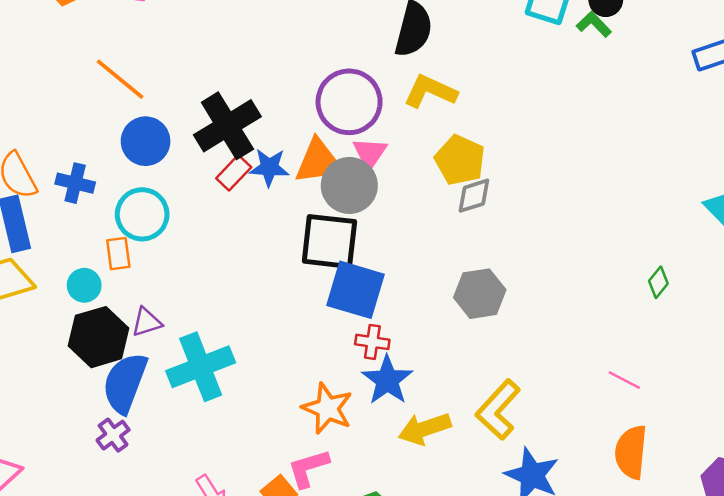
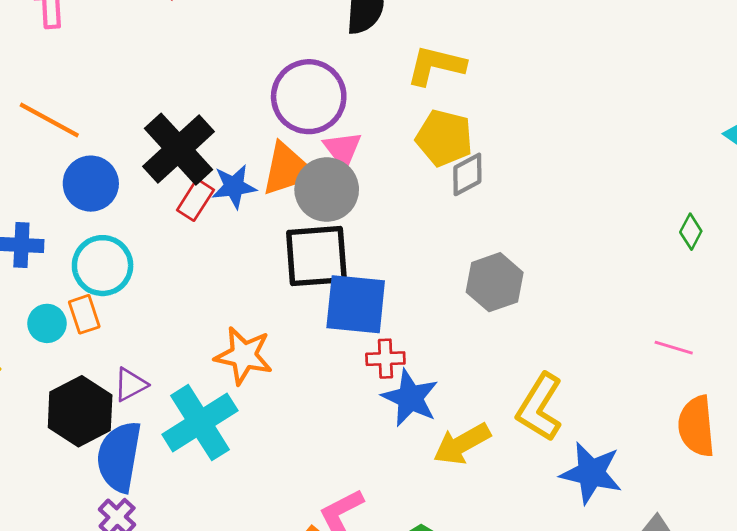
yellow L-shape: (430, 91) -> (436, 66), moved
cyan circle: (84, 285) -> (47, 323), moved
orange star: (327, 408) -> (244, 356), moved

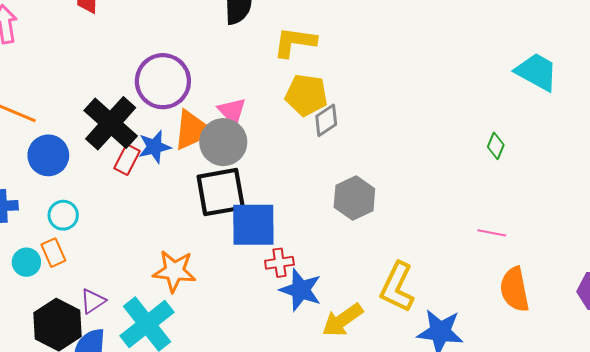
purple circle: (309, 97) -> (163, 81), moved
cyan circle: (103, 266) -> (63, 215), size x0.7

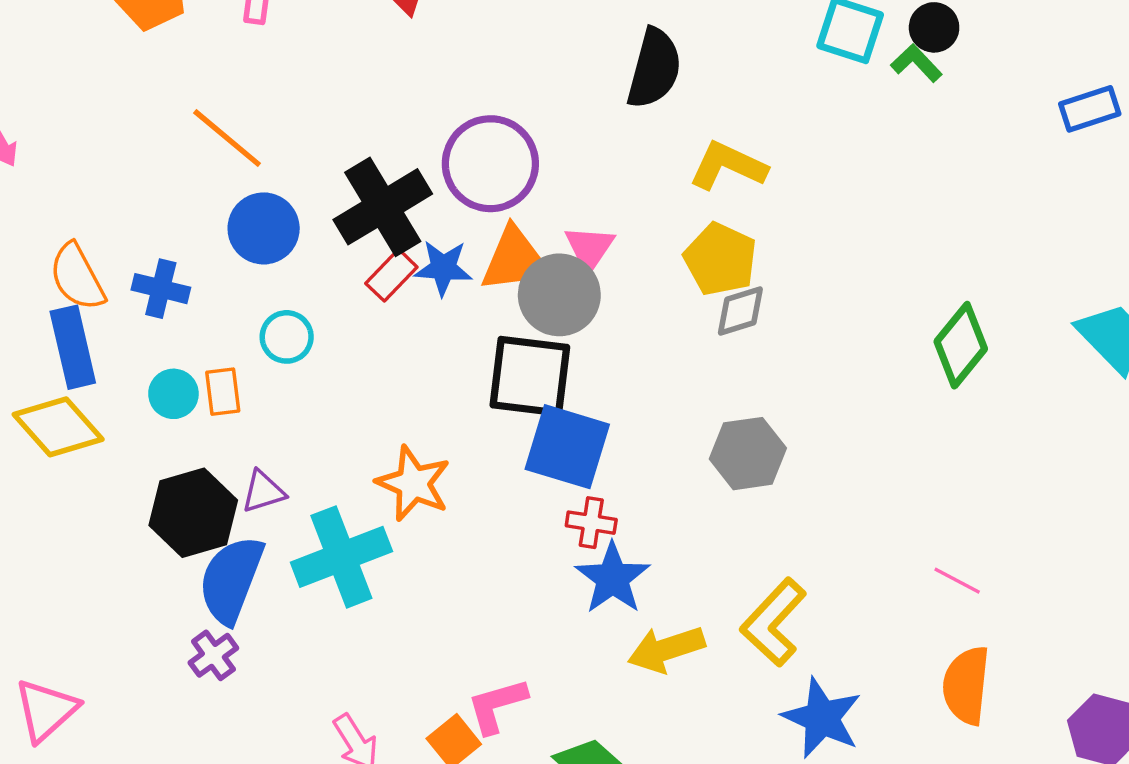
green diamond: (496, 146) -> (961, 345), moved, size x1.8
cyan circle: (63, 215) -> (287, 337), moved

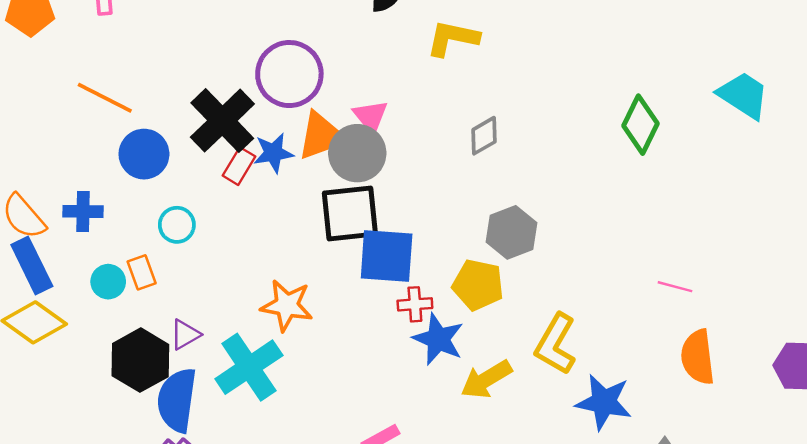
yellow pentagon: (720, 259) -> (478, 285), moved

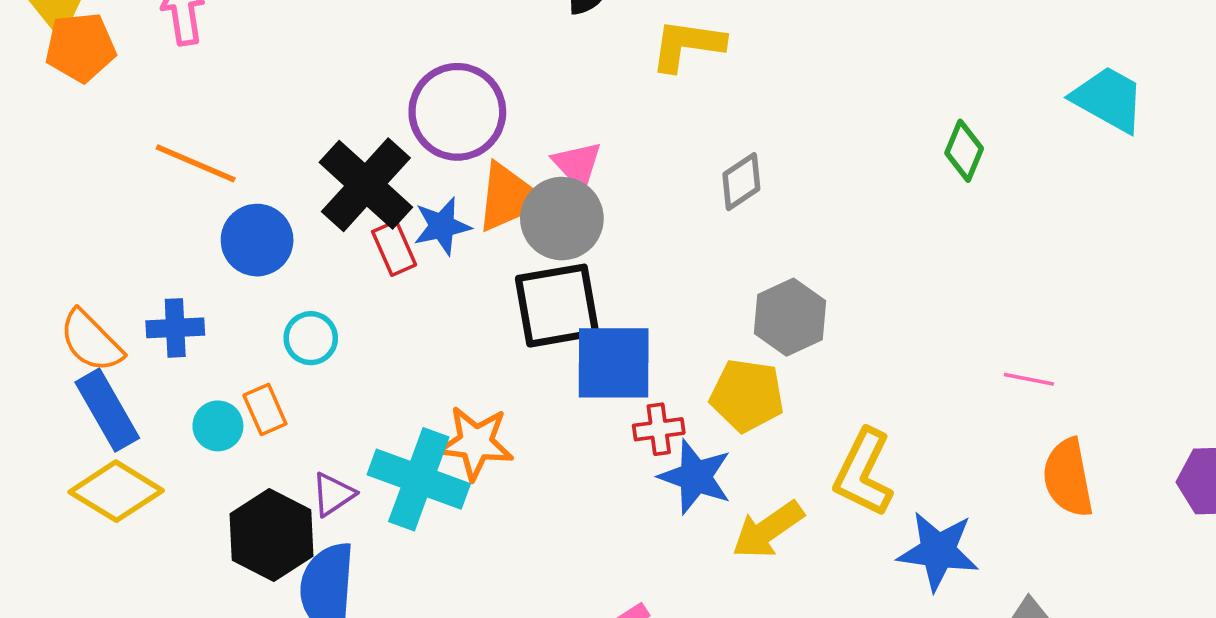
green diamond: (640, 125) -> (964, 151), size x0.7
red rectangle: (239, 166) -> (394, 248), turned -51
cyan cross: (249, 367) -> (419, 479), moved, turned -32

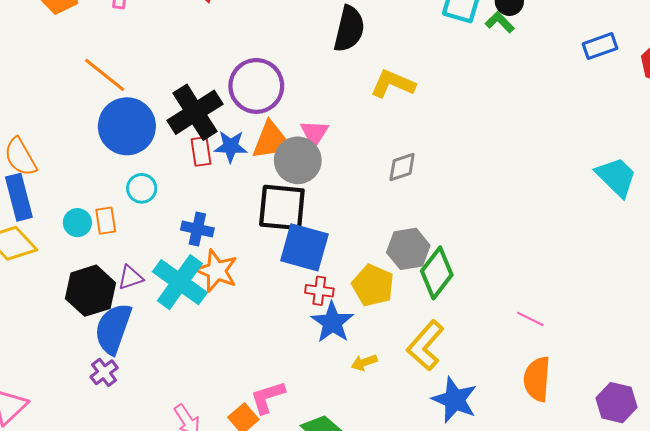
green diamond: (964, 151) -> (437, 273), moved, size x1.5
blue circle: (257, 240) -> (127, 126), size x1.4
blue cross: (175, 328) -> (197, 229), moved
yellow arrow: (768, 530) -> (364, 362), size x0.6

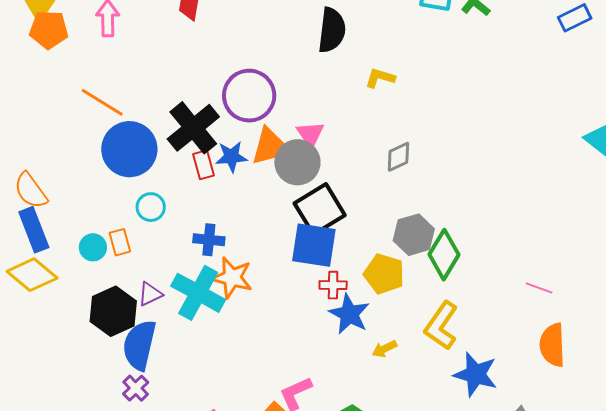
yellow L-shape: (393, 84) -> (380, 78), size x0.7
black square: (282, 207) -> (320, 209), moved, turned -30

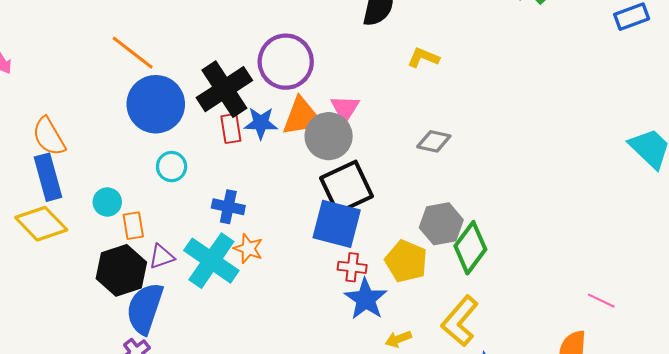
gray diamond: (398, 157) -> (434, 141), turned 32
orange rectangle: (120, 242) -> (133, 226), moved
orange star: (232, 278) -> (248, 249), size x0.7
pink line: (539, 288) -> (601, 301), moved

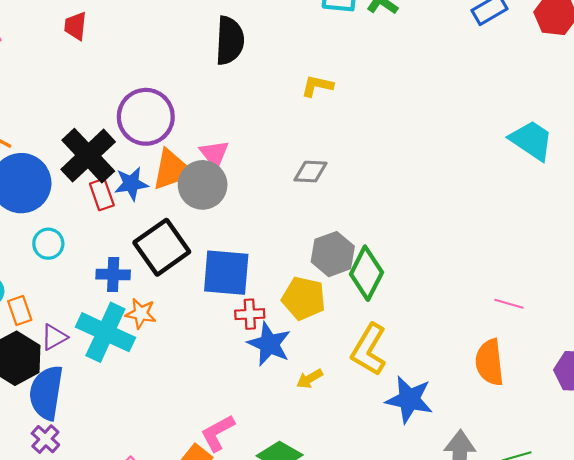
yellow L-shape: (423, 58) -> (317, 86), moved
black square: (347, 187) -> (162, 247), moved

